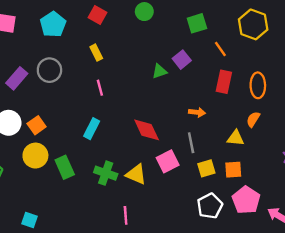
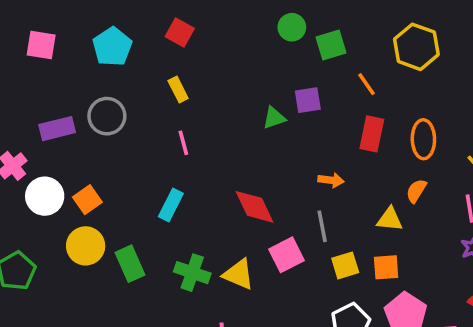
green circle: (144, 12) -> (292, 27), moved
purple square: (182, 60) -> (308, 100), turned 30
purple rectangle: (17, 78) -> (57, 129), turned 35

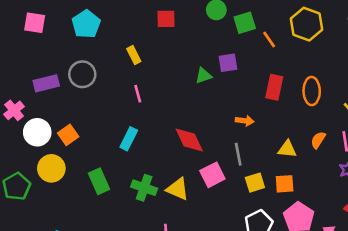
red square: (180, 33) -> (166, 19), moved, turned -30
orange line: (367, 84) -> (269, 40), moved
orange semicircle: (416, 191) -> (318, 140), moved
yellow circle: (86, 246) -> (51, 168), moved

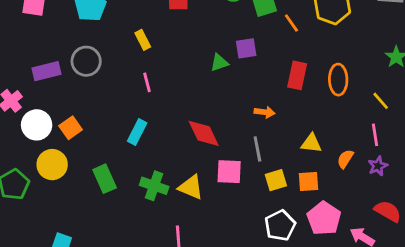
orange semicircle: (318, 140) -> (345, 159), moved
pink square: (212, 175) -> (229, 172), turned 30

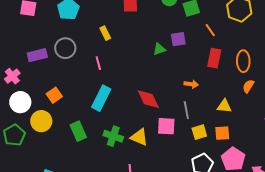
orange line: (291, 23) -> (210, 30), moved
pink line: (147, 82) -> (98, 63), moved
white circle: (37, 125) -> (20, 102), moved
cyan rectangle: (137, 132) -> (101, 98), size x1.4
orange semicircle: (345, 159) -> (248, 86), moved

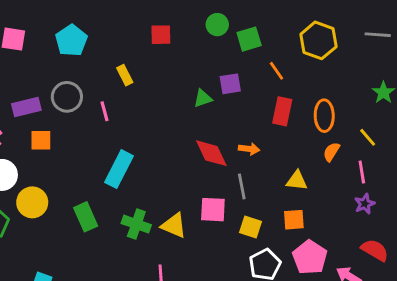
pink line: (98, 63) -> (104, 111), moved
orange square: (54, 95) -> (41, 140), moved, turned 35
red diamond: (148, 99) -> (211, 153), moved
yellow square: (199, 132) -> (250, 227), moved, turned 35

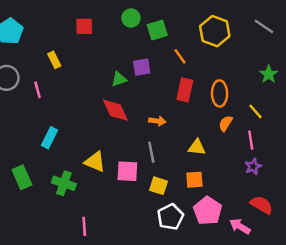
gray line: (378, 35) -> (264, 26), turned 30
red diamond: (211, 153) -> (115, 110), moved
cyan rectangle: (119, 169) -> (50, 138), size x0.7
yellow triangle: (174, 225) -> (95, 162), moved

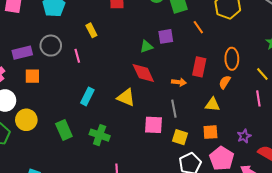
red rectangle: (185, 90) -> (199, 67), moved
orange semicircle: (226, 123) -> (225, 82), moved
yellow triangle: (95, 162) -> (126, 97), moved
purple star: (253, 166) -> (244, 136), moved

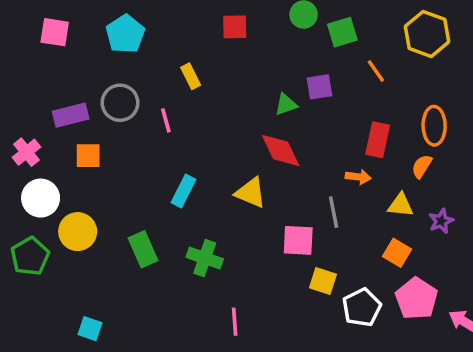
orange arrow: (179, 82) -> (358, 177), moved
orange square: (210, 132) -> (397, 253), turned 35
purple star: (244, 136) -> (441, 221), moved
yellow square: (180, 137) -> (323, 281), moved

